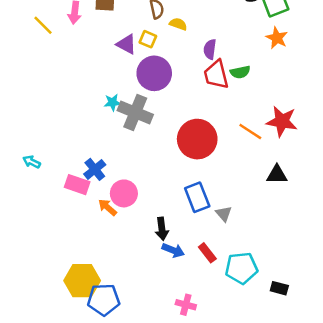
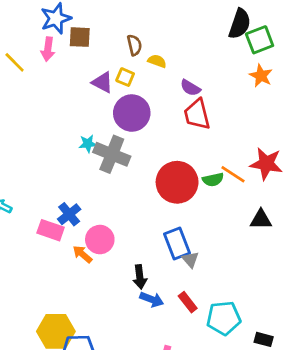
purple semicircle: (210, 49) -> (190, 88), turned -66
green semicircle: (240, 72) -> (213, 180), moved
gray triangle: (224, 214) -> (190, 259), moved

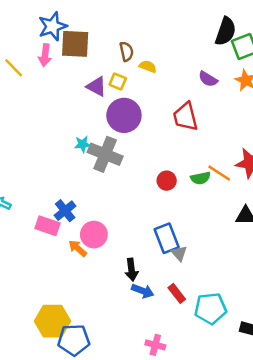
brown square: (80, 37) -> (75, 44), size x1.4
purple semicircle: (190, 88) -> (208, 79), moved
red circle: (177, 182) -> (167, 181), size x0.5

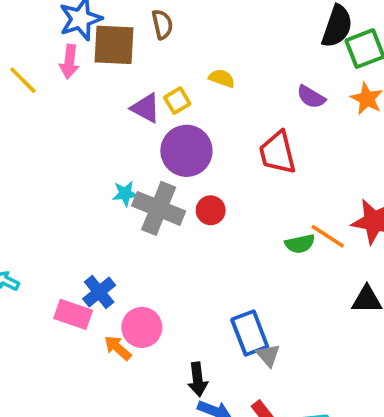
brown semicircle: (126, 51) -> (162, 24), moved
yellow square: (118, 82) -> (177, 101), turned 36
red circle: (167, 181) -> (211, 210), moved

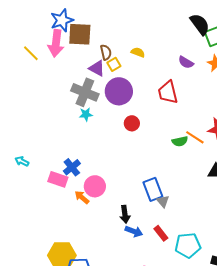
brown semicircle: (162, 24) -> (106, 52), moved
black semicircle: (337, 26) -> (200, 24), turned -55
pink arrow: (69, 62) -> (56, 43), size x1.5
gray cross: (159, 208) -> (85, 92), moved

